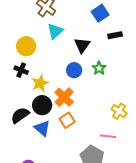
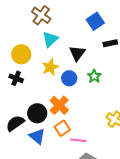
yellow star: (40, 83) -> (50, 67), moved
pink line: (108, 136) -> (78, 140), moved

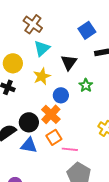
blue circle: (69, 78) -> (61, 95), moved
blue triangle: (37, 136) -> (29, 145), turned -30

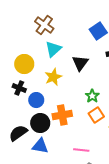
green star: (86, 85) -> (92, 96), moved
blue circle: (61, 95) -> (36, 100), moved
orange cross: (51, 114) -> (62, 115), turned 36
orange square: (54, 137) -> (96, 115), moved

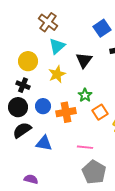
green star: (92, 96) -> (85, 95), moved
blue circle: (36, 100) -> (43, 106), moved
black circle: (40, 123) -> (18, 107), moved

